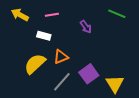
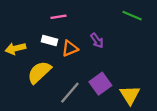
yellow arrow: (20, 15) -> (15, 48), moved, turned -42
purple arrow: (86, 27) -> (97, 41), moved
orange triangle: (61, 57) -> (70, 48), moved

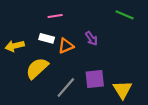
purple square: (100, 84) -> (95, 79), turned 30

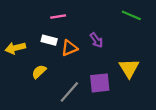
yellow semicircle: (37, 68) -> (39, 72), size x0.6
yellow triangle: (122, 90) -> (129, 68), moved

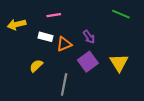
yellow arrow: (15, 48) -> (17, 24), moved
purple square: (100, 83) -> (88, 62), moved, turned -30
gray line: (69, 92) -> (64, 84), turned -30

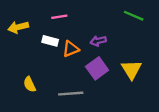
purple arrow: (89, 37) -> (98, 41), turned 112
yellow semicircle: (36, 66) -> (30, 84), moved, turned -72
gray line: (64, 84) -> (71, 94), turned 75

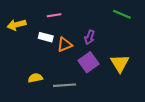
purple arrow: (98, 41) -> (90, 37), turned -56
yellow semicircle: (30, 84) -> (35, 78), moved, turned 104

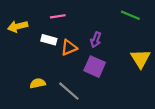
purple square: (89, 62) -> (95, 67), turned -30
yellow triangle: (120, 63) -> (140, 59), moved
gray line: (65, 85) -> (69, 91), turned 45

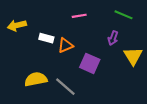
pink line: (58, 16) -> (79, 16), moved
purple arrow: (96, 40) -> (113, 38), moved
yellow semicircle: (38, 83) -> (36, 79), size x1.5

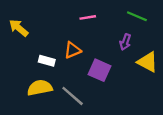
yellow arrow: (17, 25) -> (19, 28), turned 54
white rectangle: (46, 38) -> (47, 61), moved
yellow triangle: (133, 56) -> (148, 62), turned -30

